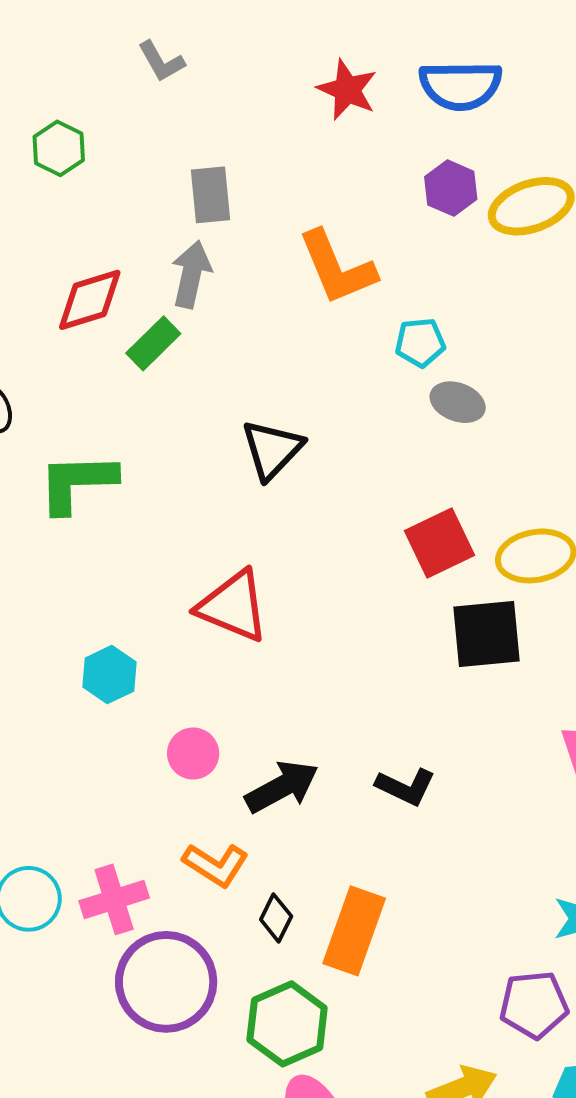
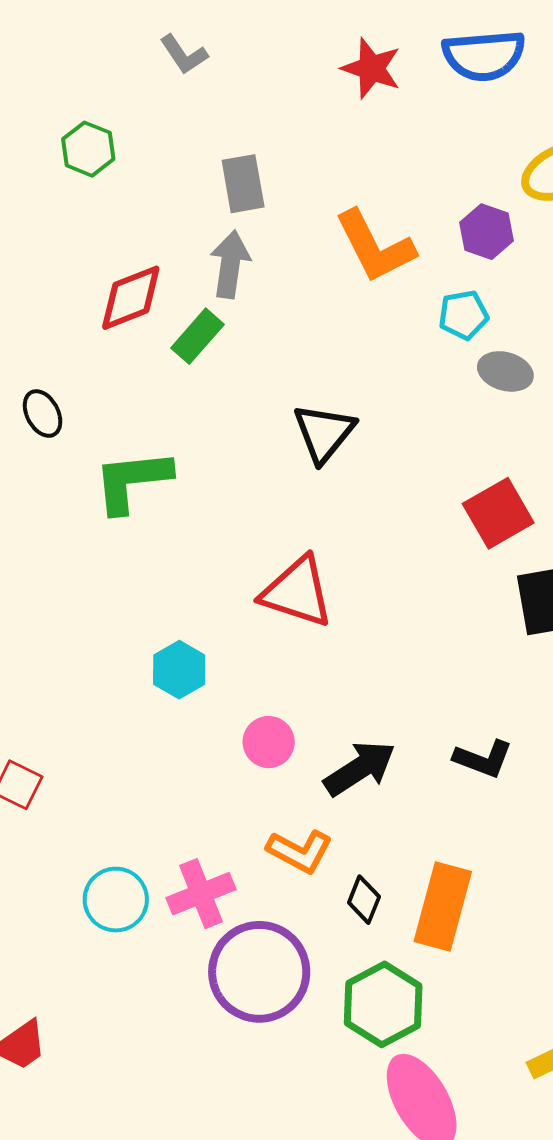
purple hexagon: (451, 188) -> (486, 232), moved

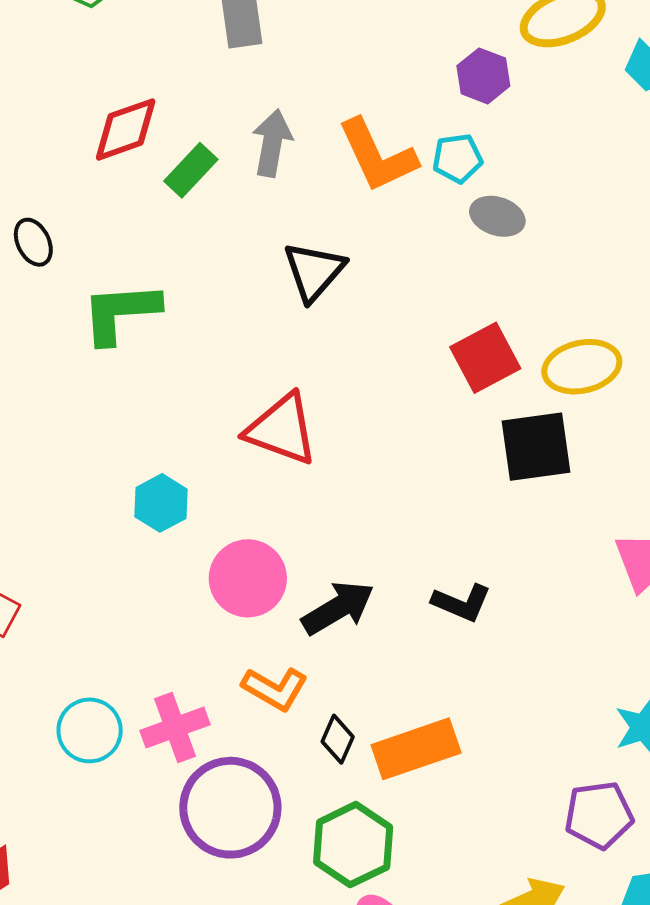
orange L-shape: (375, 247) -> (377, 156), moved
gray arrow: (230, 264) -> (272, 143), moved
pink circle: (269, 742) -> (248, 578), size x1.5
orange rectangle: (443, 907) -> (416, 749), turned 54

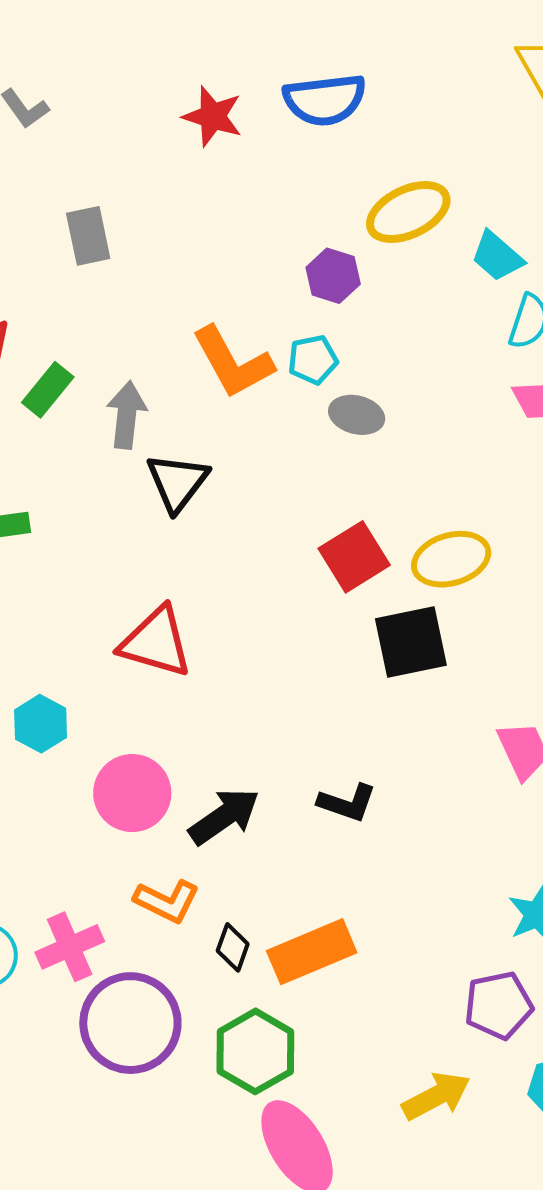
gray arrow: (272, 143) -> (127, 415), moved

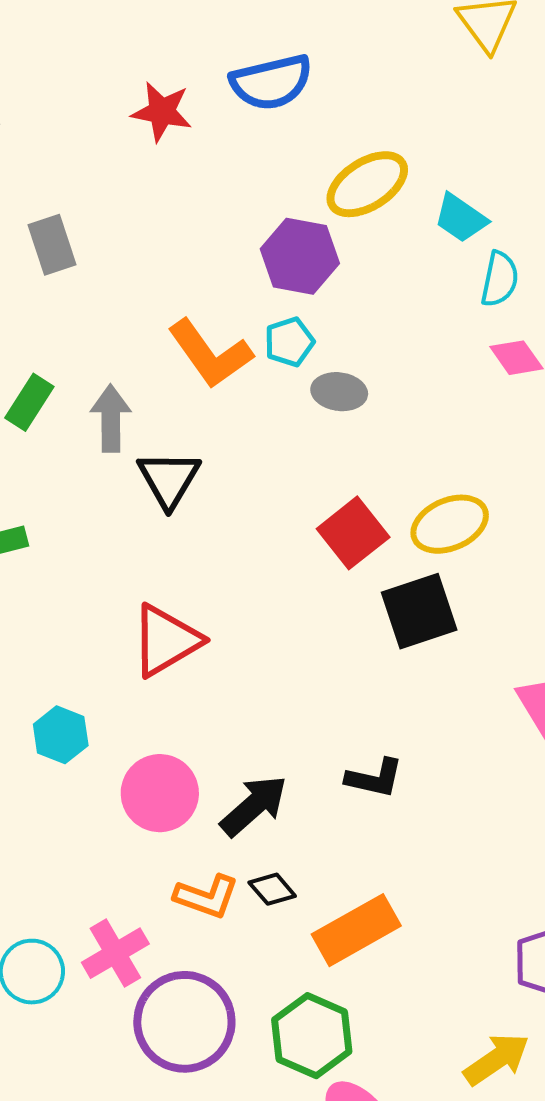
purple hexagon: (333, 276) -> (300, 256), size x1.4
red triangle: (156, 642) -> (166, 641), turned -40
black diamond: (233, 947) -> (272, 889), moved, turned -54

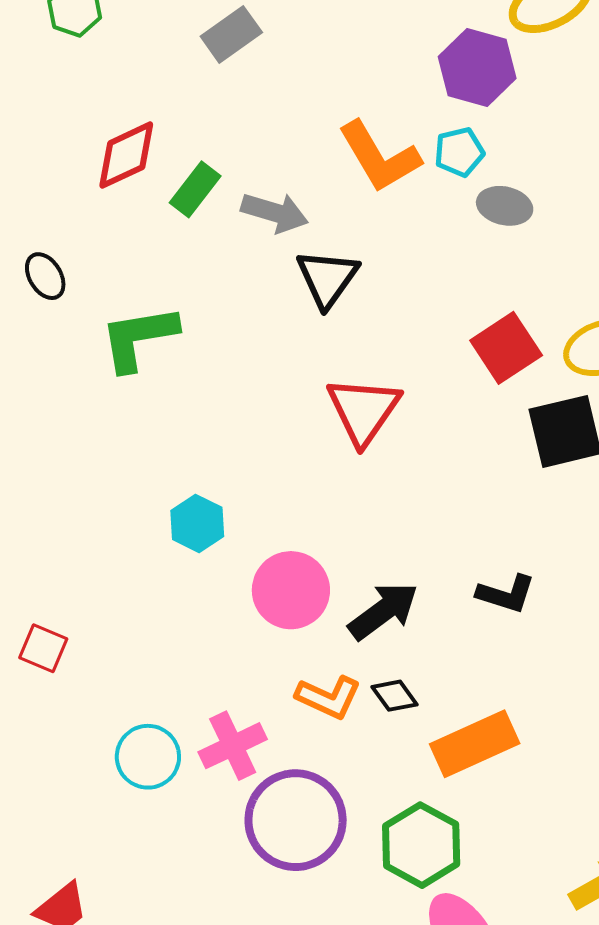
gray rectangle: (52, 245) -> (231, 34), turned 68
gray arrow: (111, 418) -> (275, 212), turned 102
red triangle: (166, 641) -> (364, 410), moved, turned -30

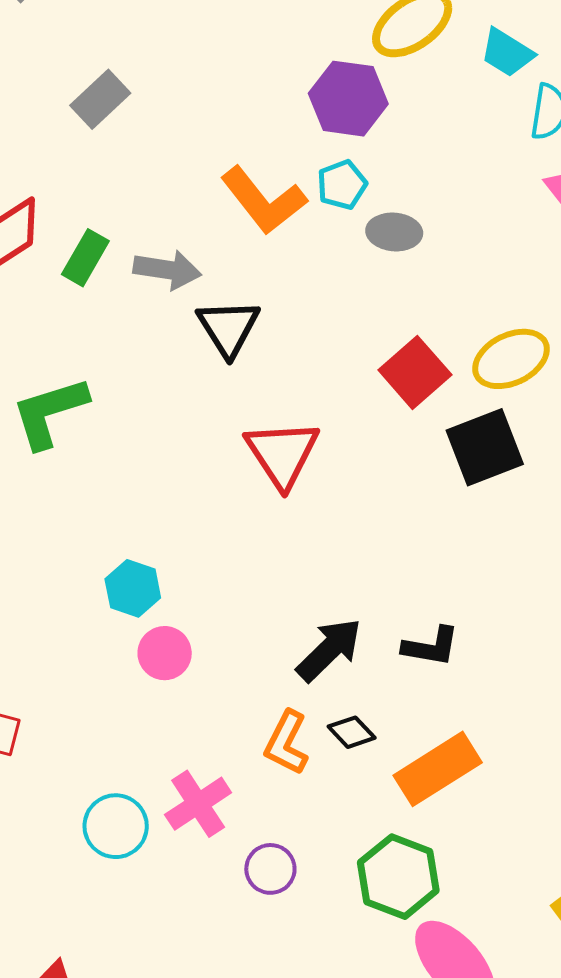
pink circle: (291, 590) -> (165, 653), moved, size x0.7
black L-shape: (506, 594) -> (431, 646), moved
orange L-shape: (329, 697) -> (286, 743), turned 100
purple circle: (296, 820) -> (270, 869), size x0.5

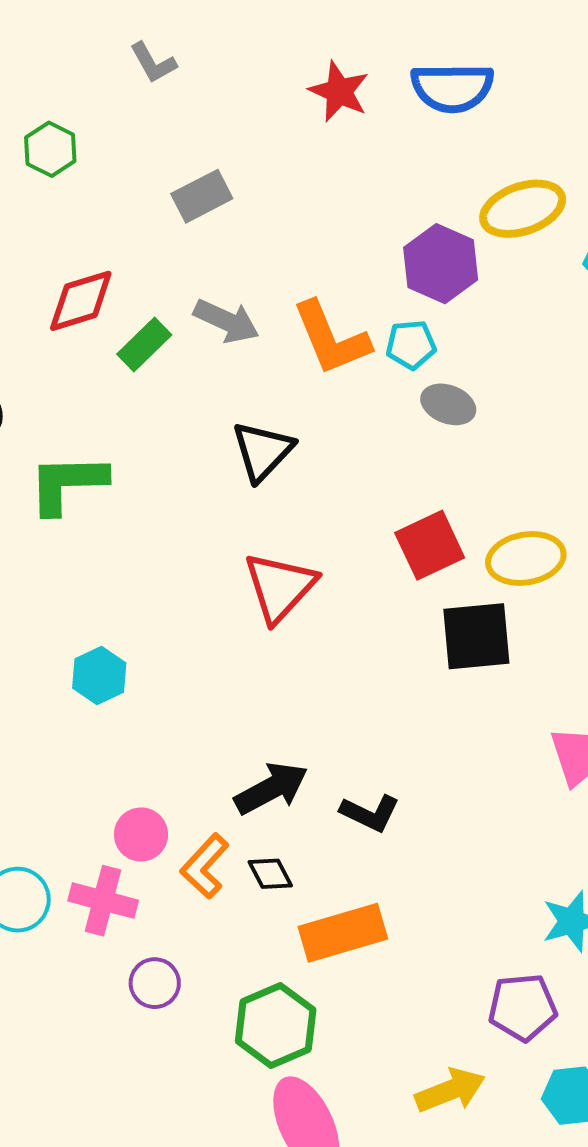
gray arrow: (167, 270) -> (226, 321), moved
pink circle: (165, 653) -> (141, 834), moved
pink cross: (198, 804) -> (103, 901), turned 32

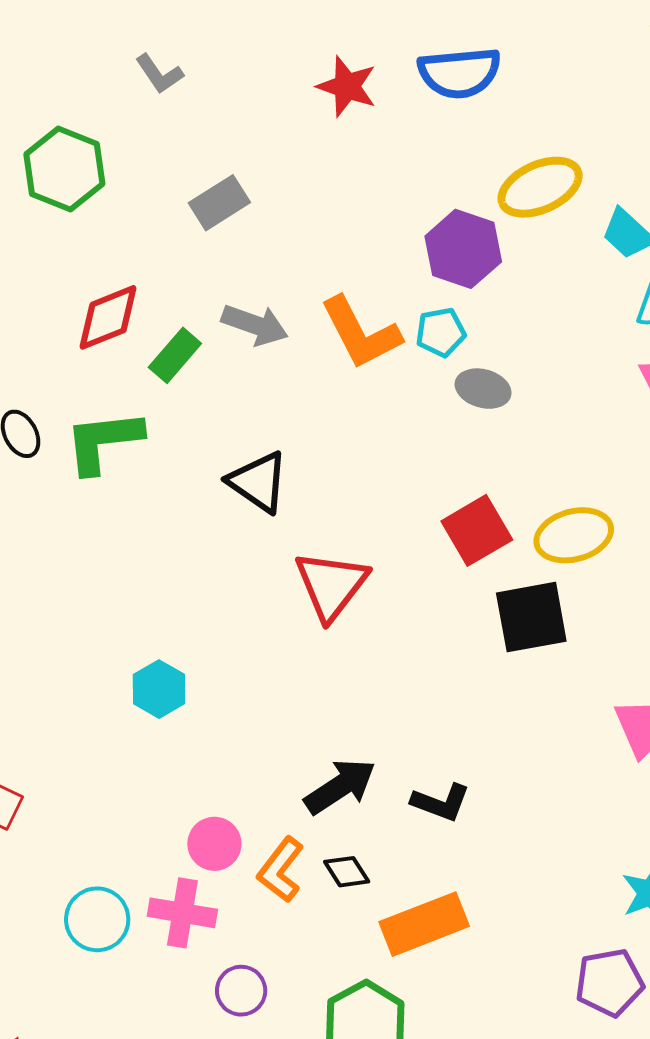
green hexagon: (50, 149) -> (64, 169), size x1.5
black triangle: (263, 451) -> (258, 482), moved, turned -34
green L-shape: (67, 484) -> (103, 441), moved

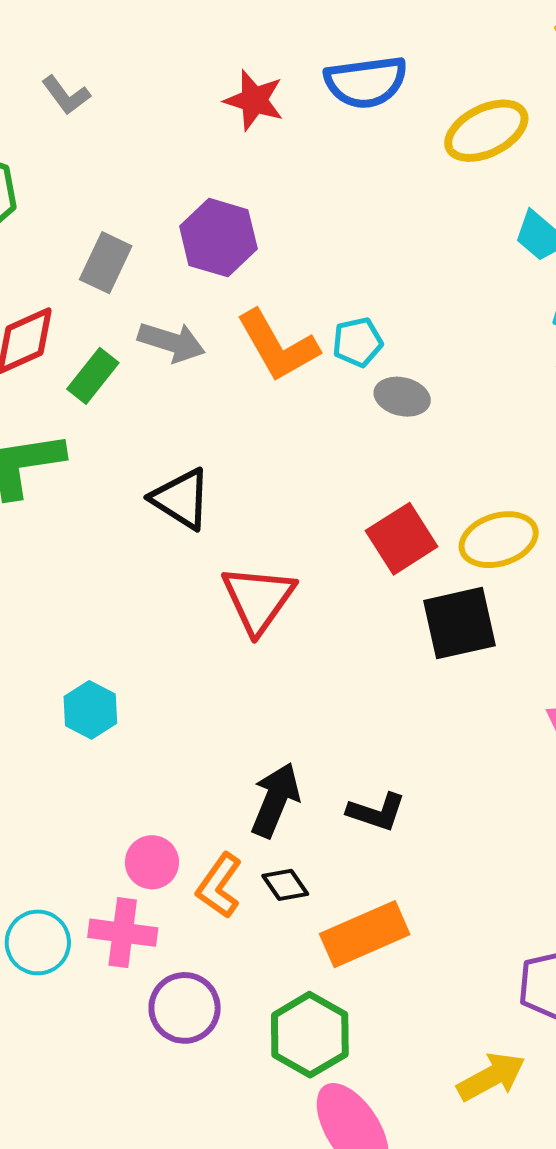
yellow ellipse: (540, 187) -> (486, 131), moved
gray rectangle: (219, 203) -> (106, 263), moved, turned -30
purple hexagon: (463, 249) -> (218, 238), moved
black arrow: (340, 786) -> (275, 800), turned -32
purple circle: (241, 991) -> (185, 1008), size x1.4

